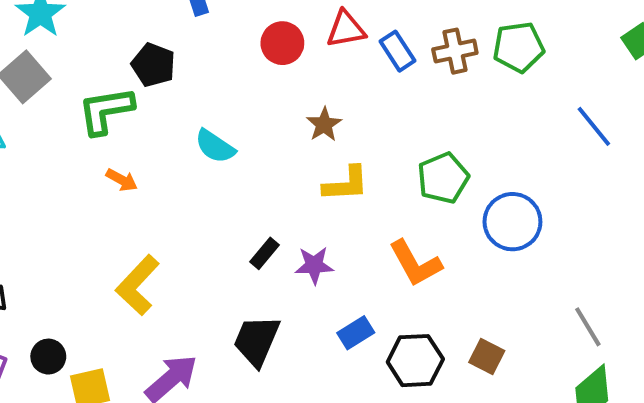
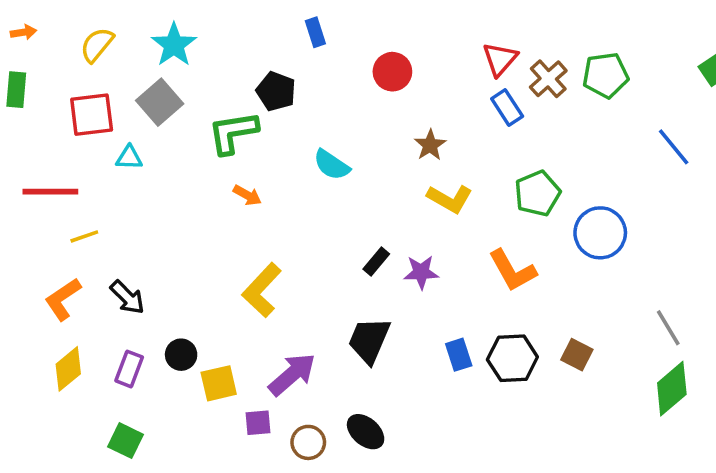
red triangle: (346, 29) -> (500, 59), moved, turned -39
blue rectangle: (397, 51) -> (507, 107), moved
brown cross: (455, 51) -> (548, 79), turned -30
yellow L-shape: (346, 184) -> (450, 199), turned 33
blue rectangle: (356, 333) -> (459, 355), moved, turned -76

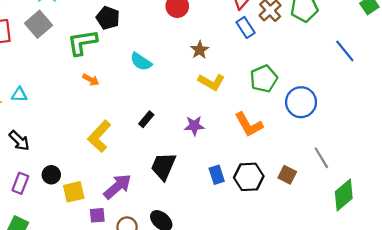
cyan triangle: (129, 158) -> (19, 95), moved
black rectangle: (376, 262) -> (146, 119), moved
gray line: (668, 328) -> (321, 158), moved

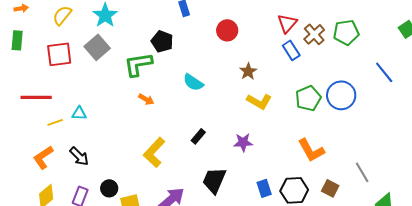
blue circle: (301, 102) -> (341, 95), moved
orange L-shape: (249, 125) -> (311, 150), moved

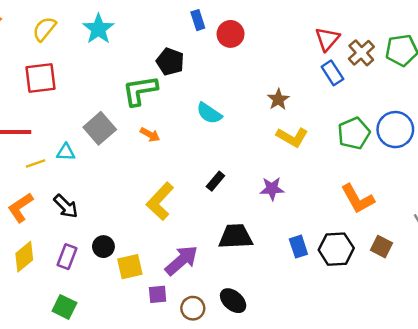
red circle: (227, 30) -> (231, 34), moved
gray square: (97, 47) -> (100, 128), moved
black trapezoid: (214, 180) -> (236, 236), turned 64

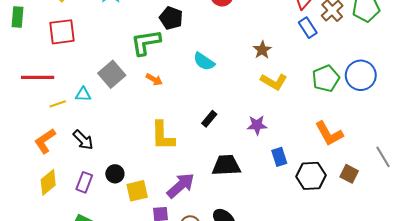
yellow L-shape: (160, 201) -> (163, 136), turned -44
blue rectangle: (298, 247) -> (279, 157), moved

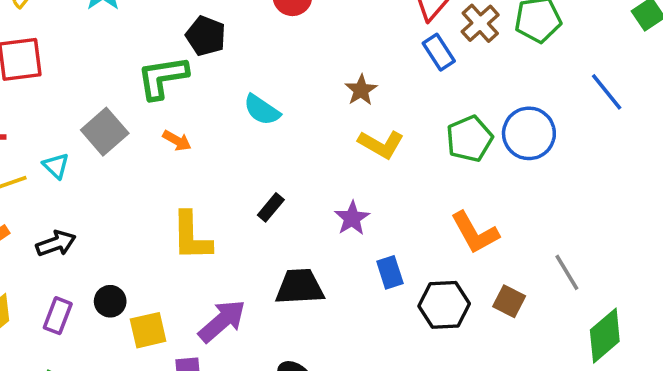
cyan triangle: (83, 94) -> (56, 166), turned 42
purple star: (257, 125) -> (352, 218), turned -30
black arrow: (83, 140) -> (56, 243), turned -65

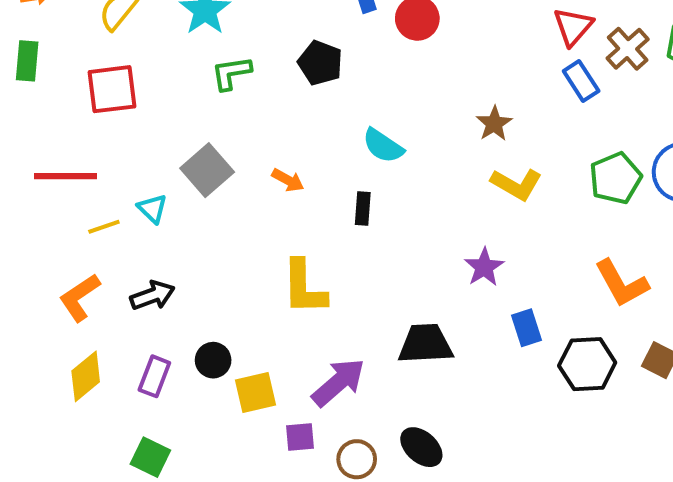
green L-shape: (162, 77) -> (231, 73), moved, size x0.7
black rectangle: (271, 207) -> (363, 208), moved, turned -36

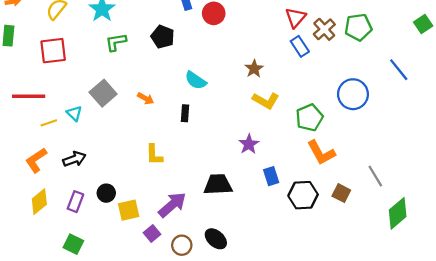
green pentagon: (615, 178) -> (309, 118), moved
yellow L-shape: (304, 287) -> (154, 155), size x0.7
purple square: (300, 437) -> (152, 233), turned -35

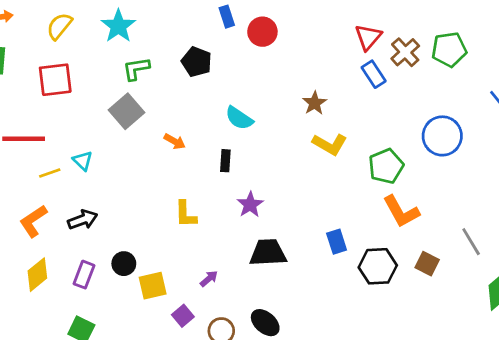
gray square: (103, 93) -> (127, 111), moved
purple star: (249, 144) -> (250, 205), moved
purple arrow: (172, 205) -> (209, 279), size x0.5

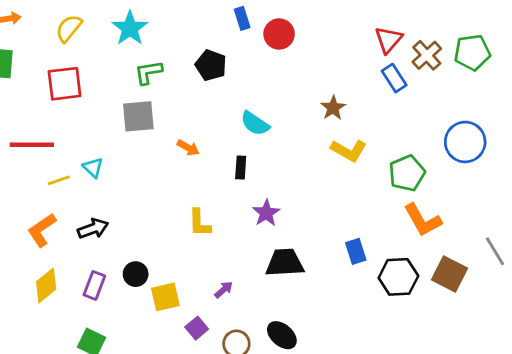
gray square: (127, 111) -> (138, 116), turned 36
brown square: (427, 264) -> (450, 274), size x1.4

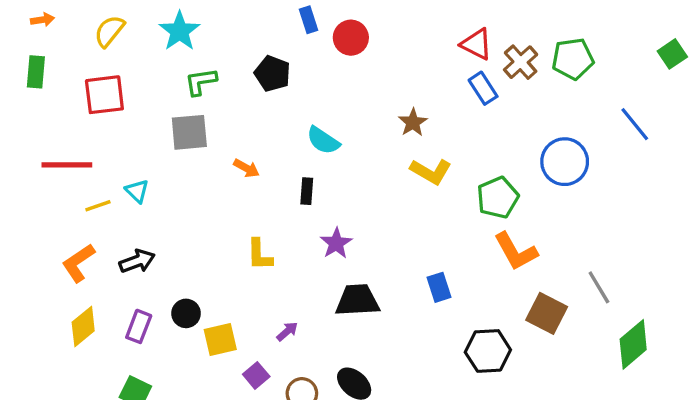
red triangle: (388, 40) -> (477, 44), turned -44
black hexagon: (398, 277) -> (488, 351), moved

